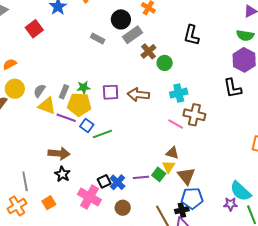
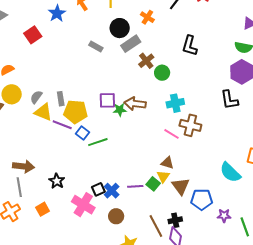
green star: (84, 87) -> (120, 110), moved
gray rectangle: (64, 92) -> (61, 99), turned -32
brown arrow: (59, 153) -> (23, 166), moved
cyan semicircle: (241, 191) -> (230, 172), moved
blue pentagon: (192, 198) -> (202, 199), moved

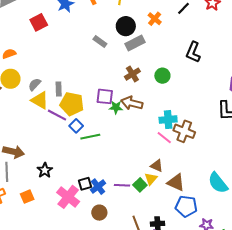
brown cross: (146, 61) -> (132, 74), moved
cyan cross: (175, 103) -> (168, 120), moved
brown triangle: (181, 186) -> (176, 182), moved, turned -36

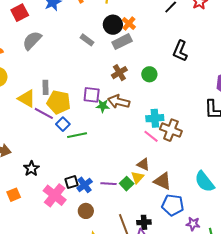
orange cross: (155, 19) -> (129, 23), moved
red square: (39, 22) -> (20, 13), moved
gray semicircle: (35, 84) -> (32, 40), moved, size x1.5

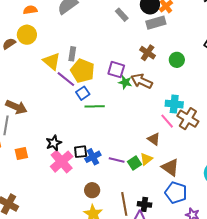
brown cross: (119, 73) -> (148, 53), turned -35
brown triangle: (143, 164) -> (154, 139), moved
black star: (31, 169) -> (54, 143), moved
brown circle: (86, 211) -> (92, 190), moved

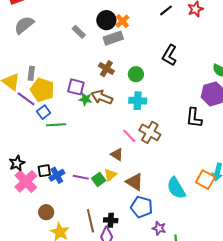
cyan cross: (174, 104) -> (138, 101), moved
brown circle: (92, 190) -> (46, 212), moved

